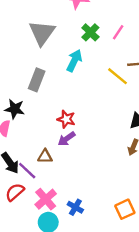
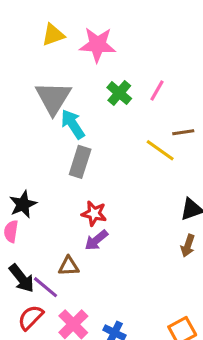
cyan arrow: (74, 61) -> (73, 124), moved, turned -55
gray rectangle: (37, 80) -> (80, 162), moved
black star: (15, 109) -> (23, 204), turned -30

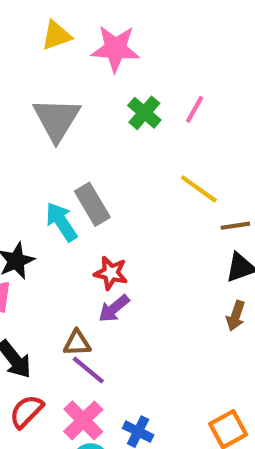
cyan arrow: (73, 124) -> (61, 222), moved
brown line: (183, 132) -> (235, 226), moved
gray rectangle: (80, 162) -> (92, 204), turned -48
purple line: (46, 287) -> (88, 370), moved

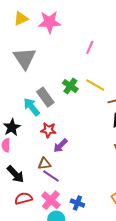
green cross: (144, 113) -> (70, 86), moved
red star: (111, 273) -> (48, 130), moved
red semicircle: (26, 411) -> (23, 198), turned 36

